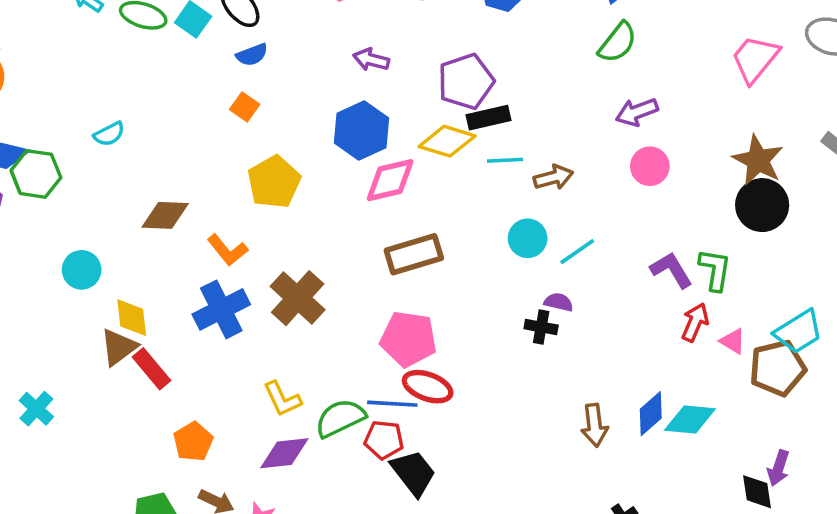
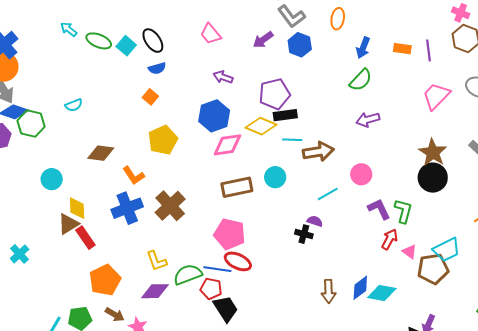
pink circle: (650, 166) -> (361, 174), moved
brown arrow: (553, 177) -> (318, 152), size x1.4
cyan circle: (528, 238) -> (275, 177), moved
orange pentagon: (193, 442) -> (105, 280), size x1.4

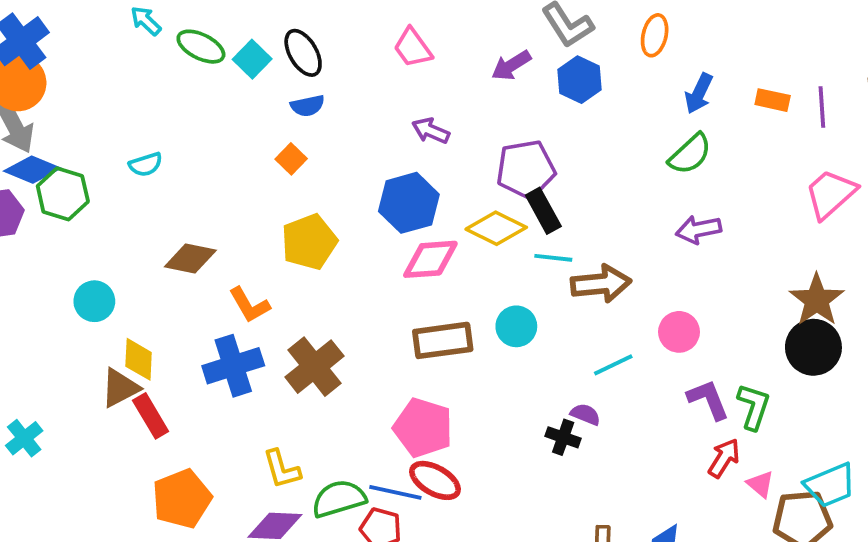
black rectangle: (285, 115) -> (543, 211), turned 65

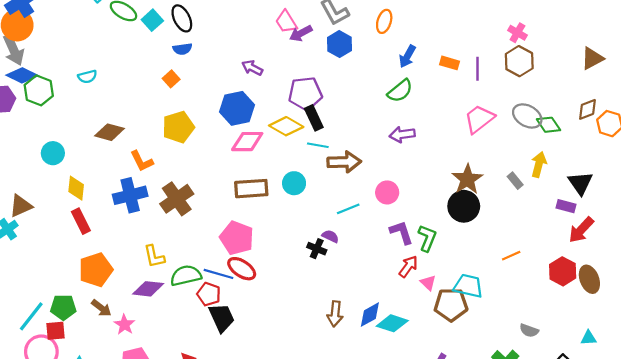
pink trapezoid: (413, 48) -> (286, 22), moved
brown triangle: (120, 388) -> (21, 206), moved
cyan trapezoid: (830, 485) -> (468, 286), turned -148

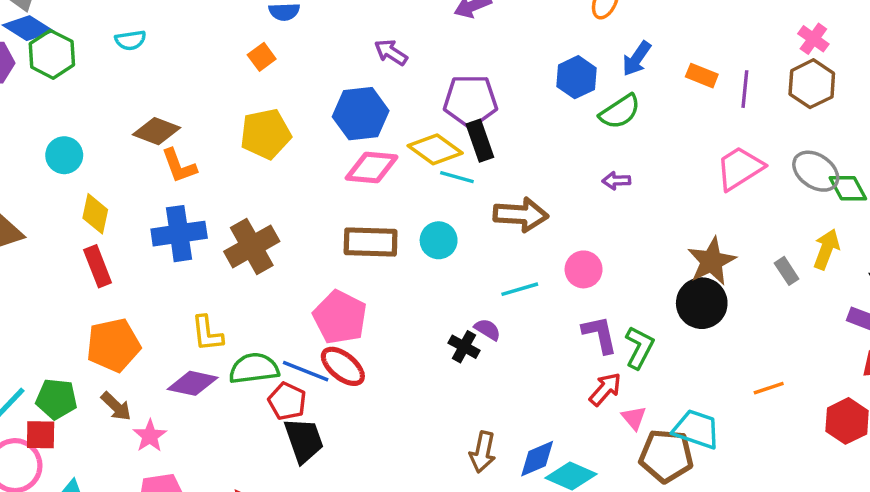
blue hexagon: (339, 44) -> (576, 77), moved
purple arrow: (402, 134) -> (616, 181), size x0.7
cyan line: (318, 145) -> (457, 177), moved
orange L-shape: (142, 161) -> (179, 166), moved

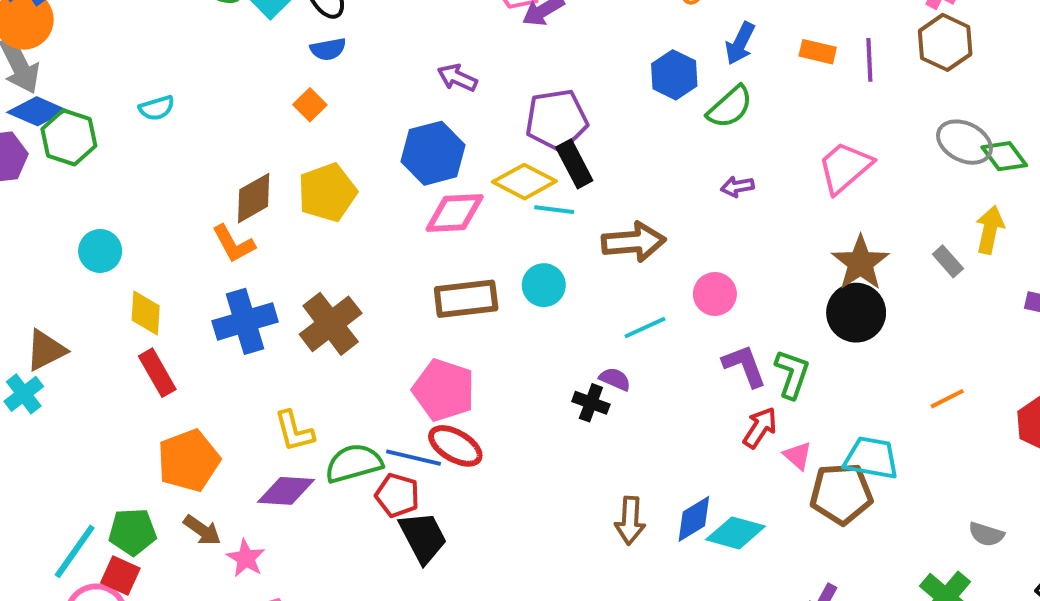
brown diamond: (156, 131) -> (254, 198), moved, turned -42
pink trapezoid: (740, 168) -> (845, 167), moved
red square: (41, 435) -> (120, 576), turned 32

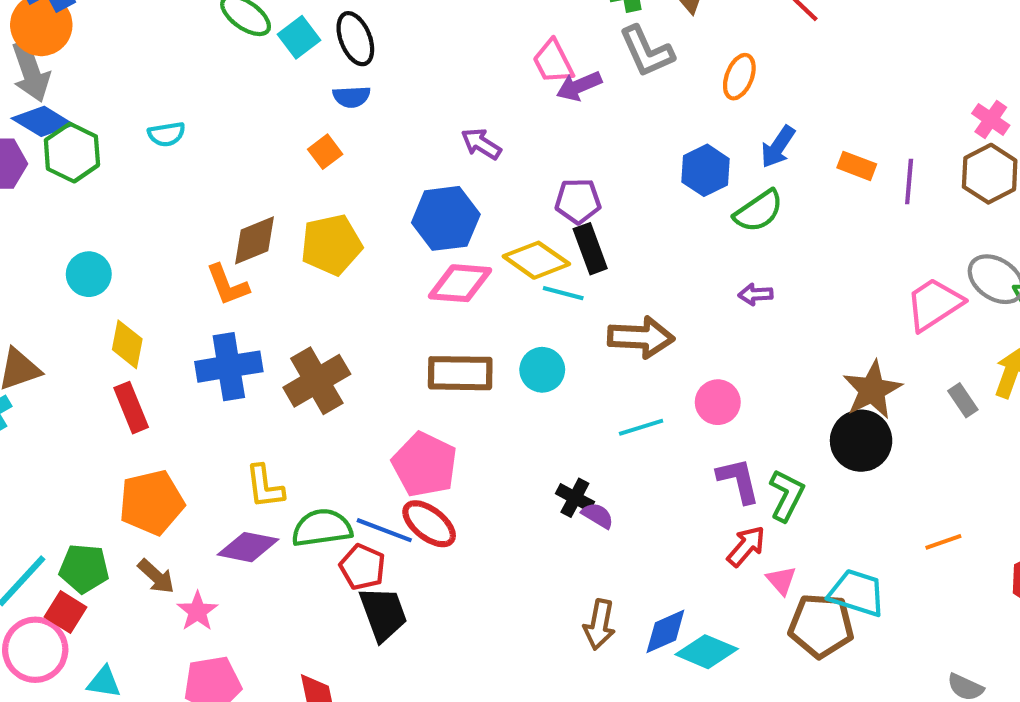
purple pentagon: (557, 120) -> (578, 201), size x0.7
pink trapezoid: (845, 167) -> (934, 304), moved
purple semicircle: (615, 379) -> (598, 515), moved

